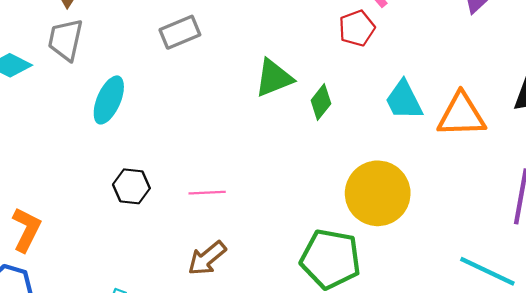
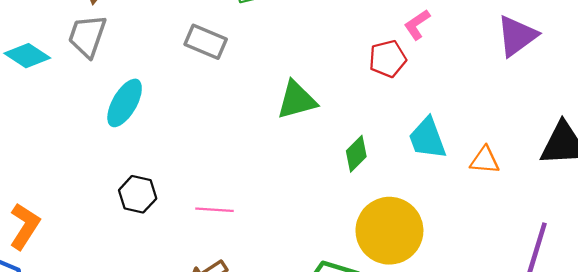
gray rectangle: (180, 32) -> (206, 42), turned 39
green diamond: (321, 102) -> (356, 154), moved
orange triangle: (461, 115) -> (485, 160), size x0.6

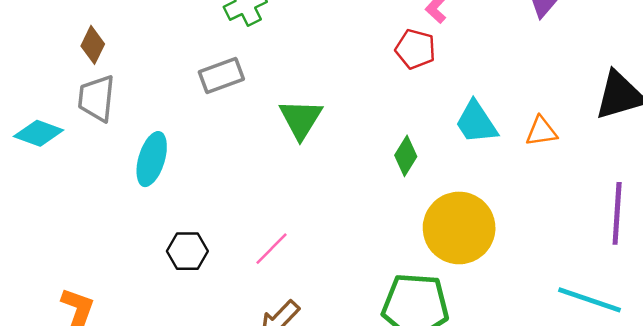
gray rectangle: (206, 42) -> (221, 76), turned -30
red pentagon: (388, 59) -> (415, 49), turned -30
green triangle: (297, 100) -> (301, 119), moved, turned -30
pink line: (215, 210) -> (271, 249), turned -36

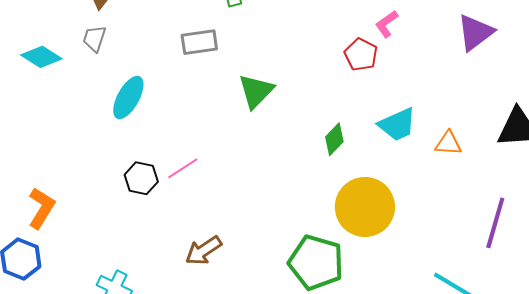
gray trapezoid: (97, 98) -> (94, 39), size x0.7
cyan trapezoid: (476, 122) -> (397, 125), turned -93
pink line: (271, 249) -> (183, 168), moved

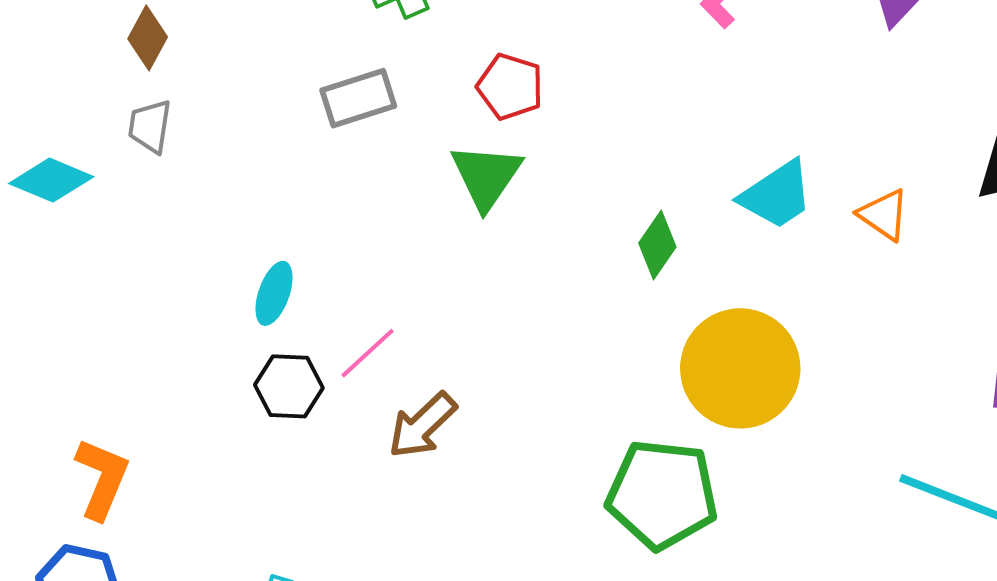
red pentagon: (361, 55) -> (510, 87), moved
cyan ellipse: (128, 97) -> (274, 293), moved, size x0.7
orange triangle: (448, 143) -> (884, 215), turned 40
brown arrow: (203, 251) -> (422, 425), moved

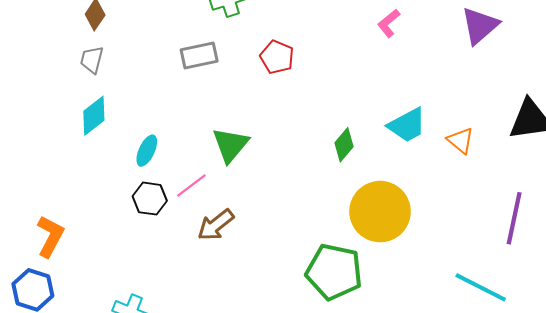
green triangle: (486, 176) -> (231, 145), moved
cyan diamond: (51, 180) -> (94, 116), moved, turned -66

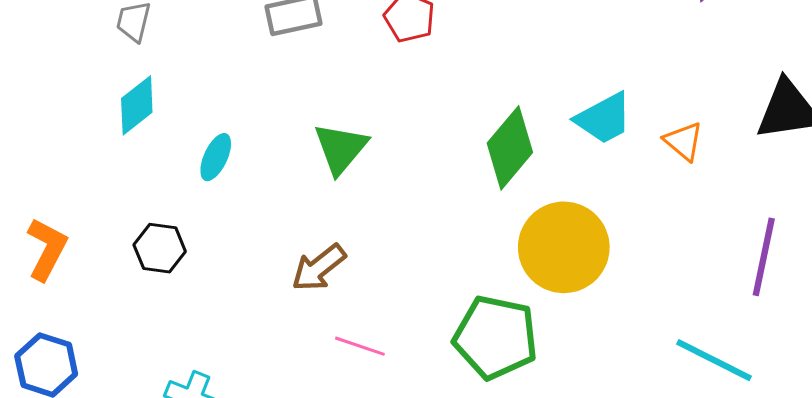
green diamond: (344, 145) -> (510, 148), size x1.6
pink line: (191, 186) -> (360, 346), moved, turned 56
black hexagon: (150, 199) -> (160, 248), moved
orange L-shape: (50, 236) -> (47, 249), moved

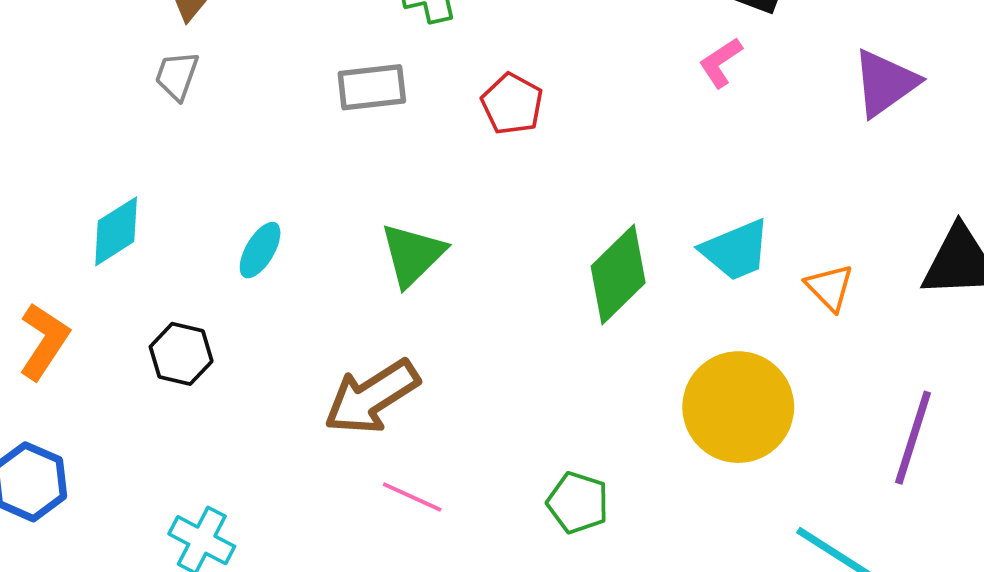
cyan diamond: (137, 105) -> (116, 231), moved
yellow circle: (564, 247) -> (738, 407), moved
brown arrow: (319, 268) -> (372, 397), size x1.4
green pentagon: (496, 337) -> (578, 503), size x0.6

